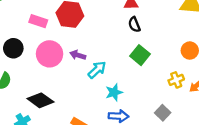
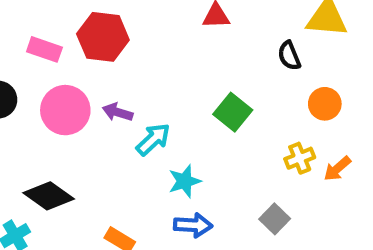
black semicircle: (134, 24) -> (289, 56), moved

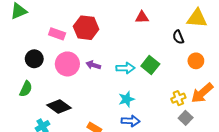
cyan arrow: (153, 139) -> (125, 68), moved, turned 42
yellow cross: (300, 158) -> (178, 98), moved
orange arrow: (337, 169) -> (202, 93), size x1.6
gray square: (275, 219) -> (186, 118), moved

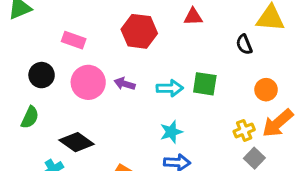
red hexagon: (86, 28) -> (139, 31), moved
orange circle: (196, 61) -> (266, 90), moved
green square: (150, 65) -> (205, 84), turned -30

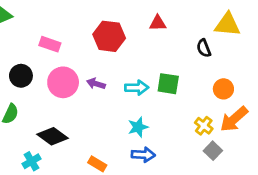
yellow cross: (244, 130) -> (204, 126), turned -30

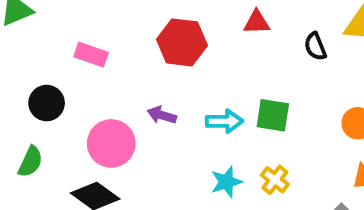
black semicircle: (204, 48) -> (315, 46), moved
pink circle: (63, 82) -> (111, 143), moved
yellow cross: (204, 126) -> (275, 180), moved

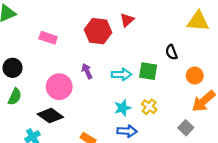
red triangle: (257, 22) -> (127, 20), moved, turned -40
black semicircle: (315, 46) -> (171, 52), moved
black circle: (47, 103) -> (13, 68), moved
purple arrow: (162, 115) -> (87, 71), turned 48

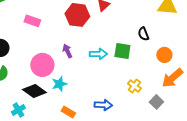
yellow cross: (149, 107) -> (134, 86), moved
cyan star: (123, 108) -> (59, 84), moved

